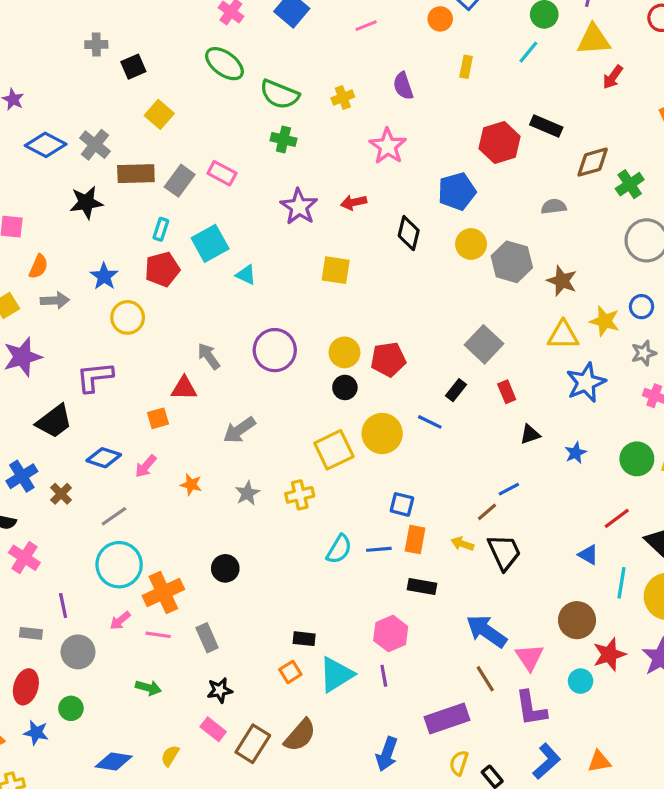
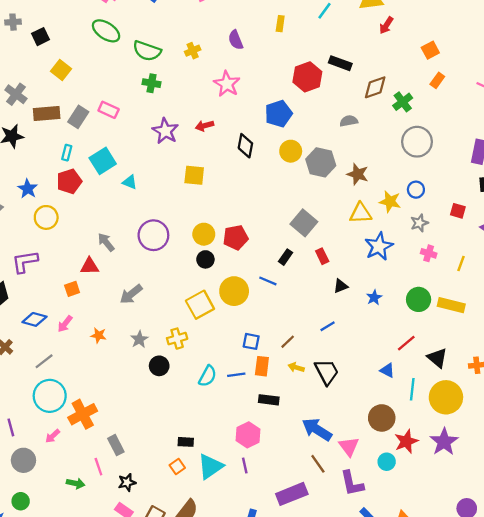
brown line: (487, 512) -> (288, 342), moved
black circle: (225, 568) -> (159, 366), moved
pink line: (158, 635) -> (98, 467), moved, turned 66

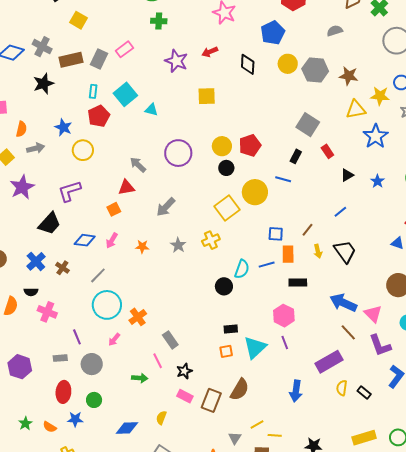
pink rectangle: (109, 110) -> (124, 49), turned -54
black circle: (159, 366) -> (224, 286), moved
yellow arrow: (296, 367) -> (318, 251), turned -112
orange cross: (83, 414) -> (138, 317), size x0.7
orange square: (177, 466) -> (226, 351), turned 32

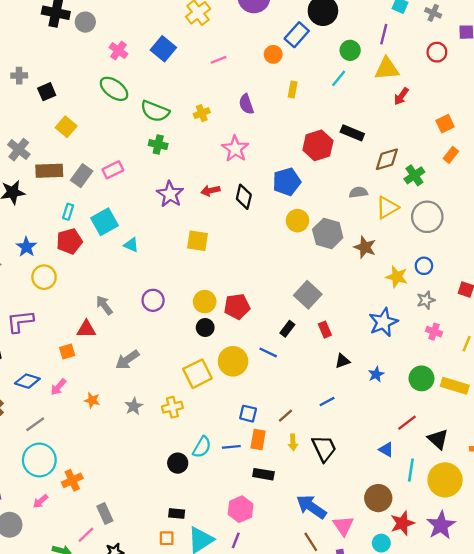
black diamond: (248, 64) -> (244, 197), moved
yellow triangle: (356, 109) -> (387, 207), moved, turned -30
purple circle: (178, 153) -> (153, 300), size x0.7
purple line: (285, 343) -> (236, 540), turned 32
pink line: (158, 361) -> (86, 535), turned 63

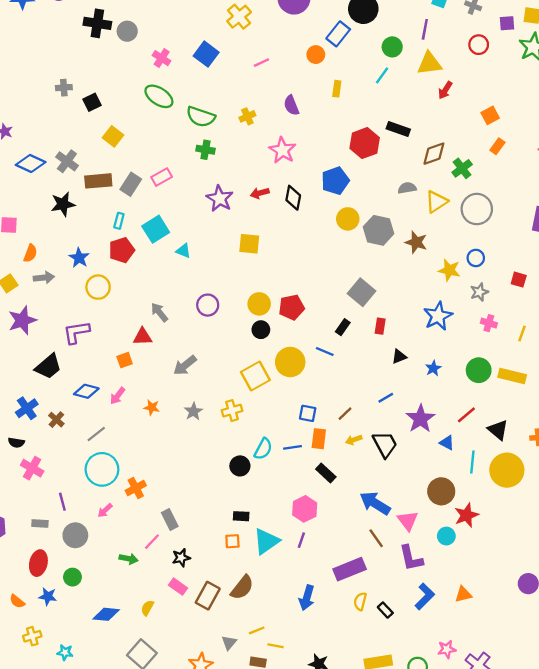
red rectangle: (325, 330) -> (380, 326), turned 35
yellow arrow: (293, 442) -> (354, 440), turned 77
black rectangle: (263, 474) -> (326, 473), turned 36
purple star: (441, 525) -> (420, 419), moved

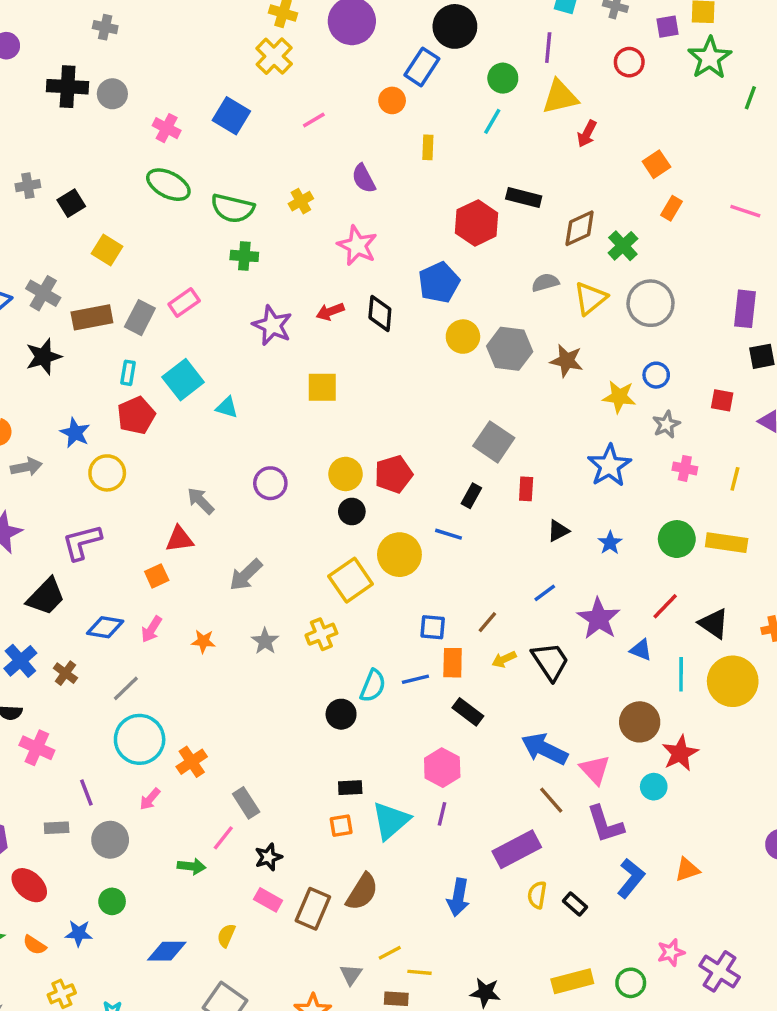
red ellipse: (38, 563) -> (29, 885), moved, turned -55

